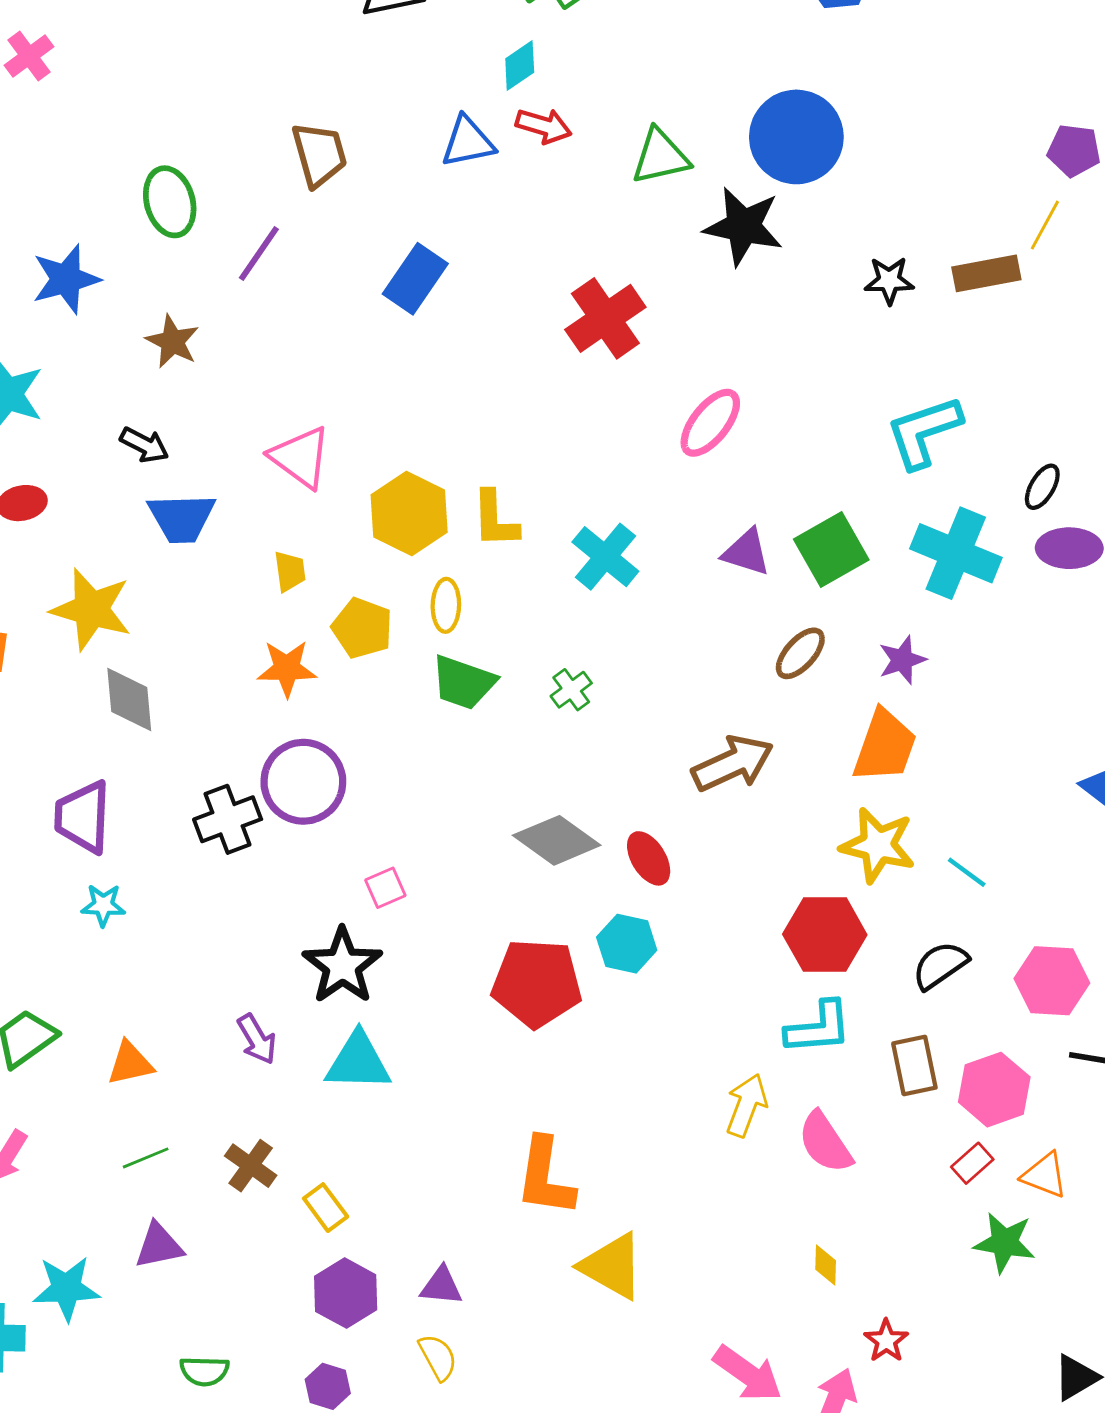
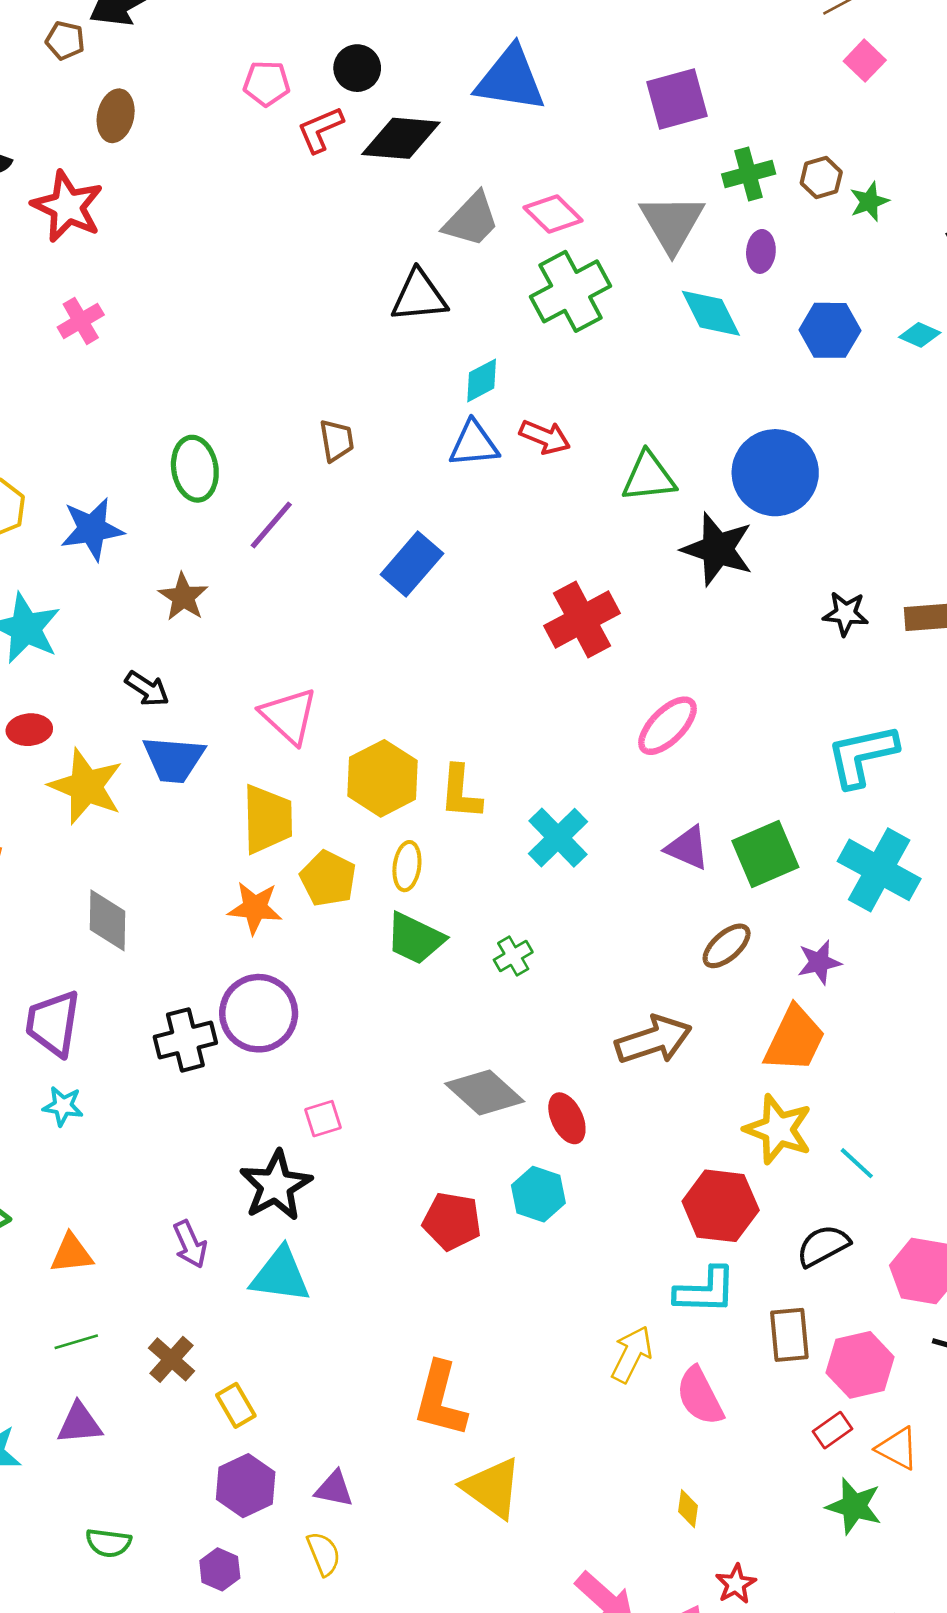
cyan diamond: (520, 66) -> (482, 380), moved
brown trapezoid: (319, 154) -> (337, 440), size x0.7
yellow trapezoid: (290, 571) -> (267, 819), size x1.8
yellow star: (91, 609) -> (86, 786), moved
red pentagon: (537, 983) -> (452, 1221), size x0.7

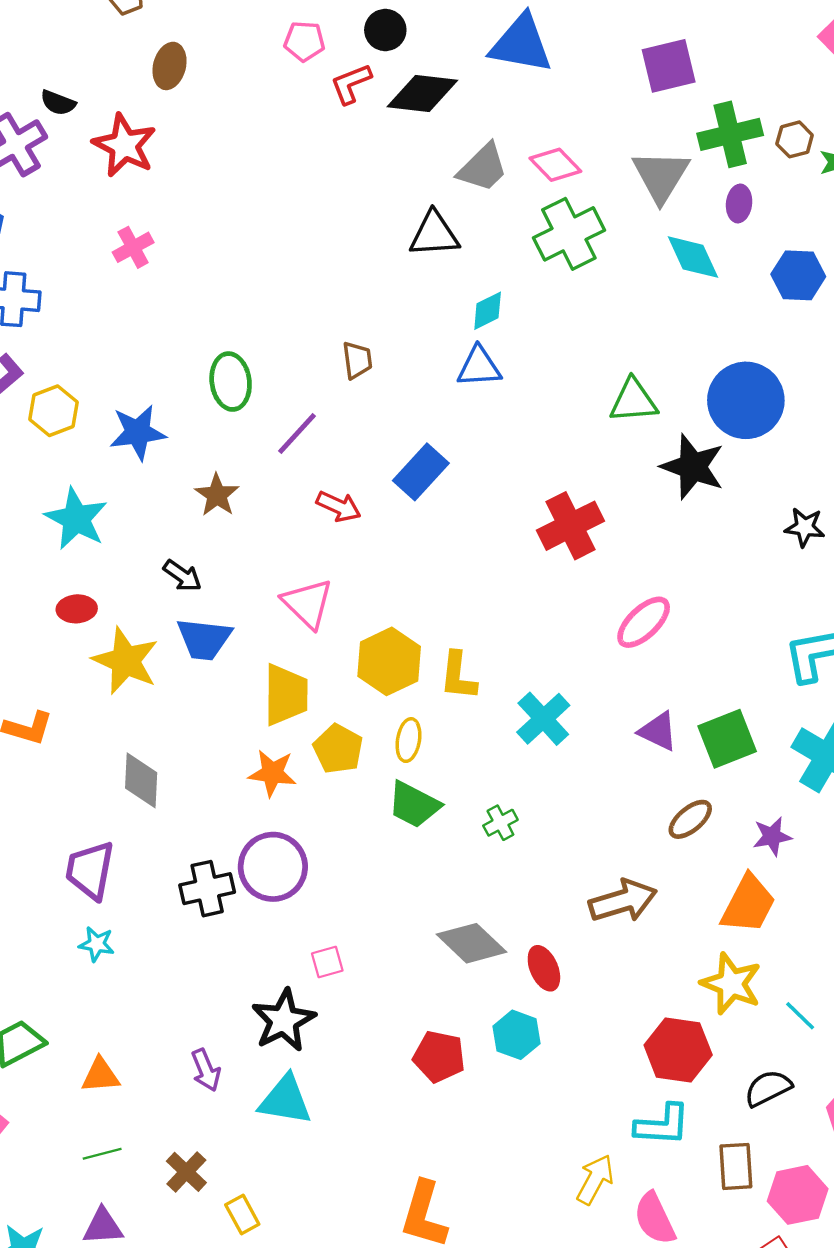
green cross: (749, 174) -> (730, 134), size x1.4
red arrow: (545, 437) -> (339, 506), moved

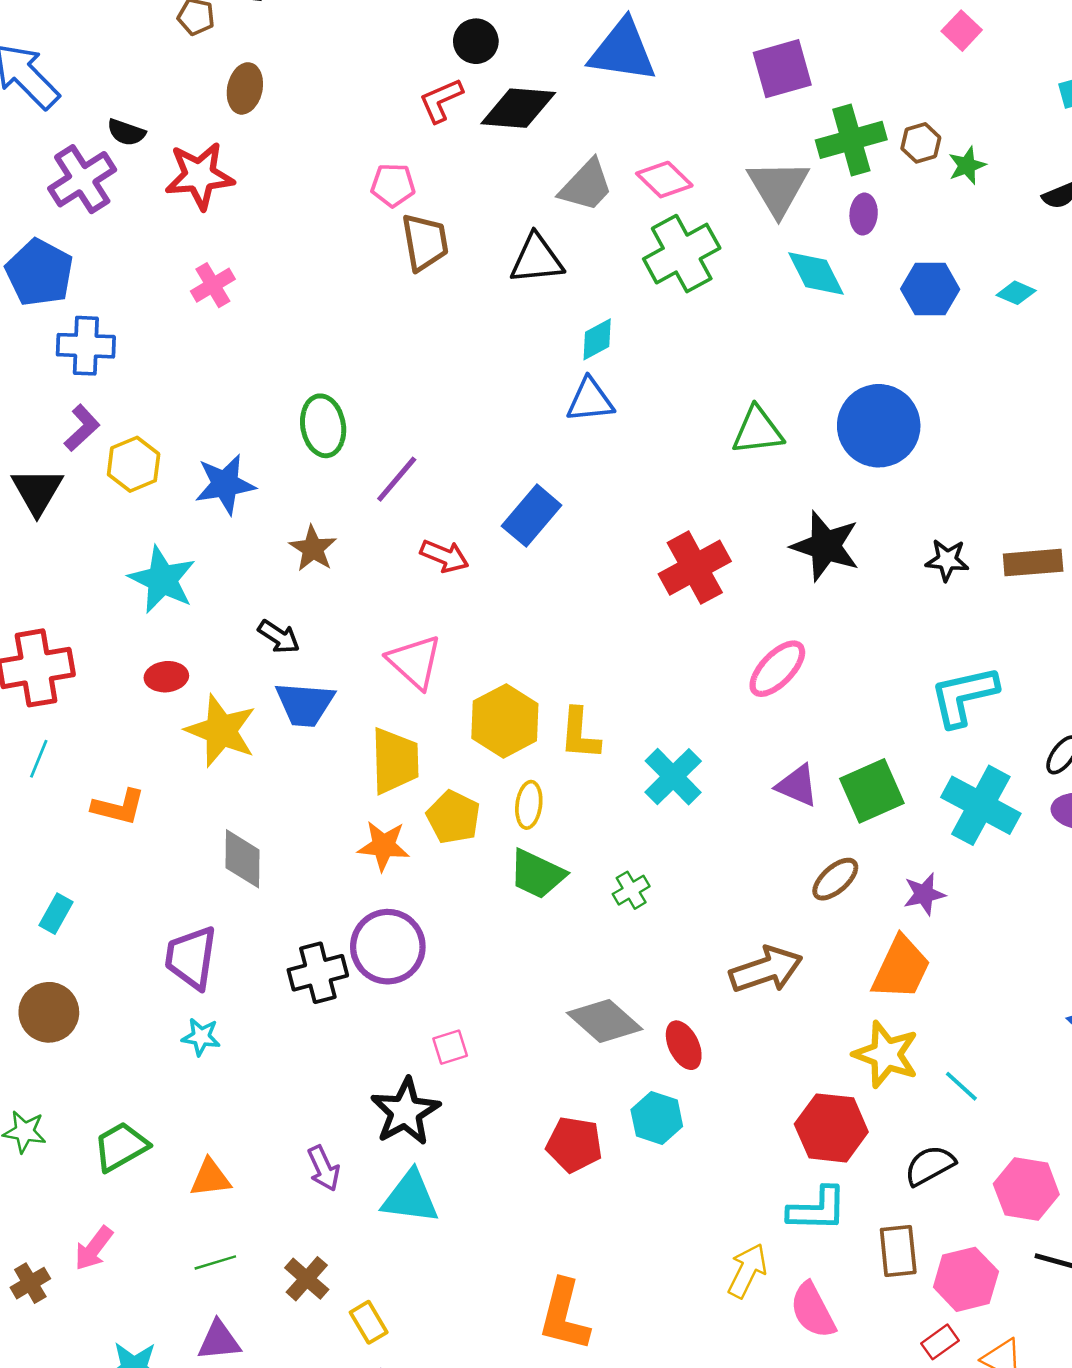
pink pentagon: (304, 41) -> (393, 185), moved
red star: (124, 145) -> (199, 176), turned -30
brown trapezoid: (357, 360) -> (425, 242), moved, size x1.4
black star: (693, 467) -> (825, 546), moved

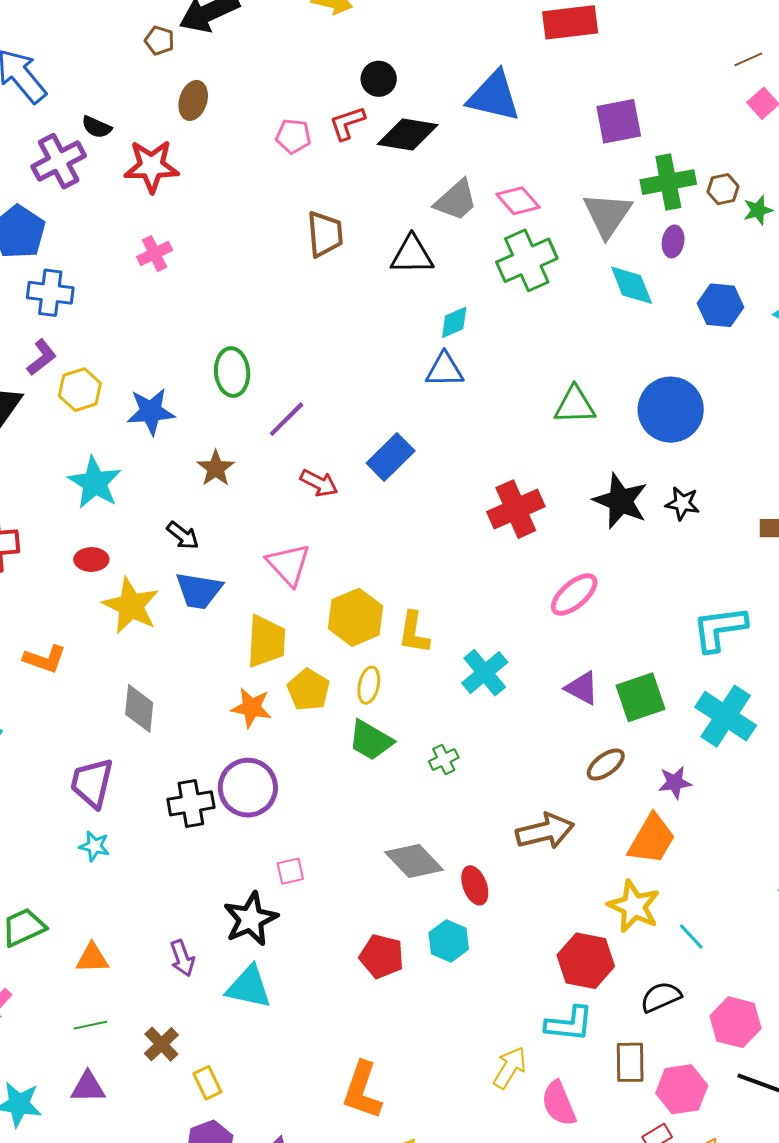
pink pentagon: (393, 185) -> (293, 136), moved
black star: (947, 560) -> (682, 503), moved

